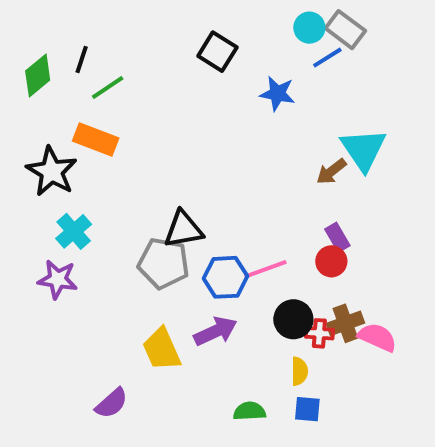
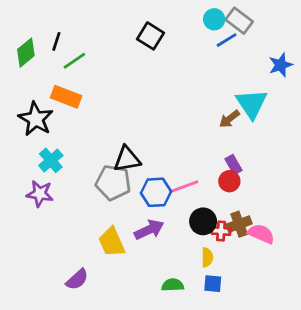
blue star: (277, 94) -> (281, 65), moved, turned -30

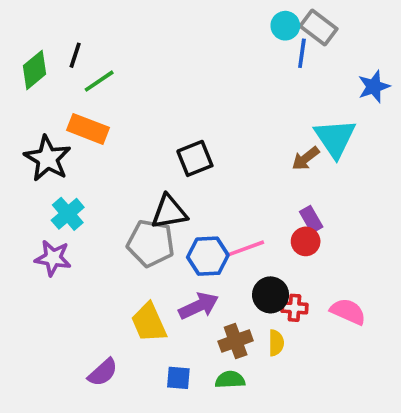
black square: (150, 36) -> (195, 158), moved, turned 36
blue line: (227, 40) -> (302, 53), turned -50
brown cross: (239, 224) -> (236, 341), moved
blue square: (213, 284) -> (178, 378), moved

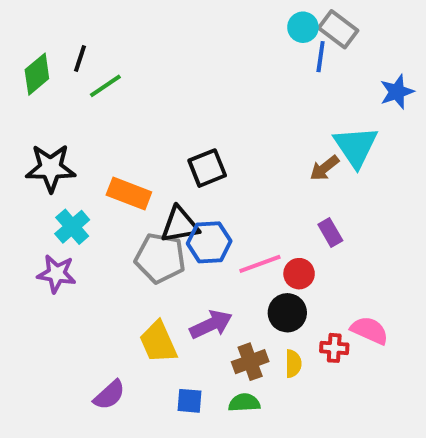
orange rectangle: (88, 129) -> (129, 193), moved
black star: (47, 158) -> (51, 168), turned -30
red circle: (306, 241) -> (299, 274), moved
blue hexagon: (208, 256) -> (209, 242), moved
red cross: (295, 308) -> (334, 348), moved

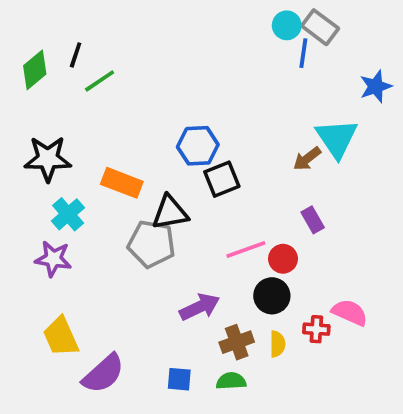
black square: (207, 168) -> (222, 179), moved
blue hexagon: (209, 242) -> (198, 146), moved
yellow trapezoid: (158, 342) -> (61, 337), moved
purple semicircle: (109, 395) -> (103, 374), size x1.4

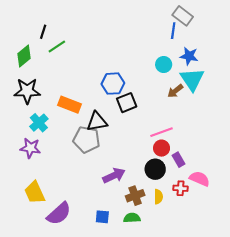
cyan circle: (287, 25) -> (164, 65), moved
green diamond: (35, 70) -> (24, 56), moved
blue star: (376, 86) -> (189, 56), moved, turned 30
purple rectangle: (313, 220) -> (178, 160), moved
pink line: (246, 249) -> (162, 132), moved

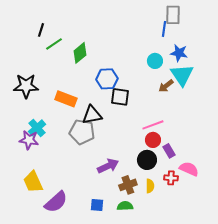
gray rectangle: (183, 16) -> (173, 15), turned 54
green diamond: (24, 56) -> (80, 53), moved
black square: (127, 103) -> (120, 97), turned 30
cyan cross: (39, 123) -> (37, 128), moved

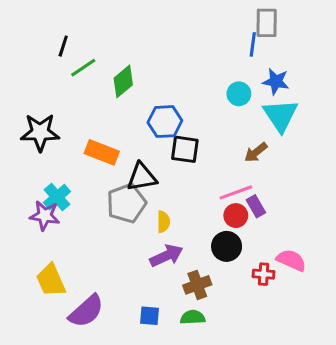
brown arrow: (166, 86) -> (256, 152), moved
gray pentagon: (82, 132) -> (126, 203), turned -30
purple rectangle: (169, 151) -> (256, 206), moved
yellow semicircle: (150, 186) -> (163, 222), moved

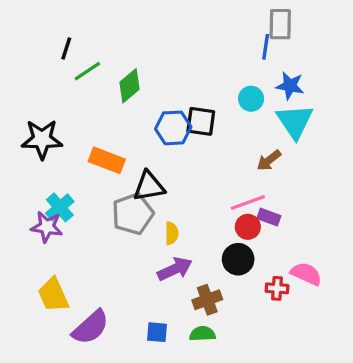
black square: (185, 149) -> (201, 121), moved
purple rectangle: (256, 206) -> (269, 217), turned -40

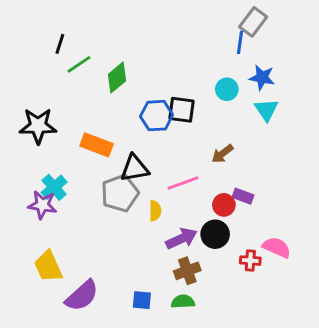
gray rectangle: (280, 24) -> (253, 22), turned 36
cyan triangle: (295, 121) -> (266, 110), size x0.7
brown arrow: (269, 160) -> (222, 154), moved
pink line: (248, 202) -> (183, 183), moved
purple arrow: (175, 269) -> (181, 239), moved

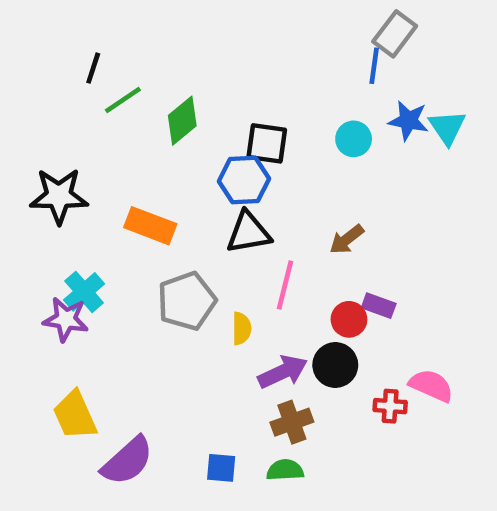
black square: (181, 110) -> (267, 143), moved
cyan triangle: (266, 110) -> (447, 127), moved
black triangle: (135, 168) -> (248, 233), moved
pink line: (183, 183) -> (285, 285), turned -56

